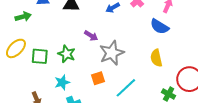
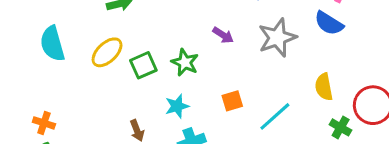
gray star: (112, 53) -> (277, 38), moved
green square: (40, 56) -> (143, 65), turned -30
yellow semicircle: (156, 58) -> (324, 87), moved

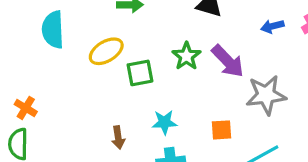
purple arrow: (223, 35) -> (228, 61), size x1.6
gray star: (277, 38) -> (266, 95), moved
green star: (185, 62) -> (186, 56), moved

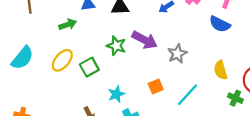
cyan semicircle: (53, 30) -> (22, 58), turned -120
gray star: (266, 95) -> (177, 54), size x0.7

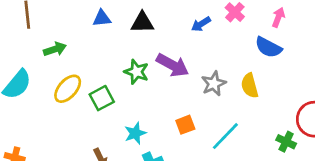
green arrow: (68, 24) -> (55, 49), moved
yellow semicircle: (221, 70) -> (250, 86), moved

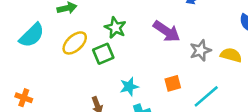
green star: (136, 72) -> (115, 28), moved
yellow semicircle: (250, 86) -> (231, 55), turned 115

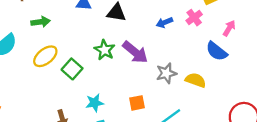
green star: (115, 28) -> (105, 50), moved
green square: (103, 54) -> (72, 69), turned -30

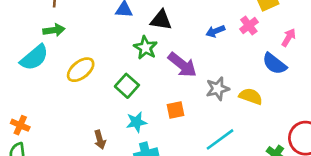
green arrow: (41, 22) -> (54, 30), moved
green star: (105, 50) -> (145, 48), moved
green square: (72, 69) -> (127, 86), moved
orange square: (137, 103) -> (176, 110), moved

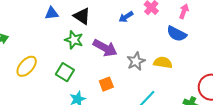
black triangle: (161, 20) -> (82, 16), turned 36

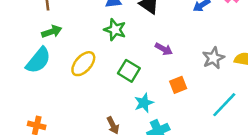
green star: (74, 40) -> (115, 30), moved
purple arrow: (105, 48) -> (164, 49), moved, size x0.6

